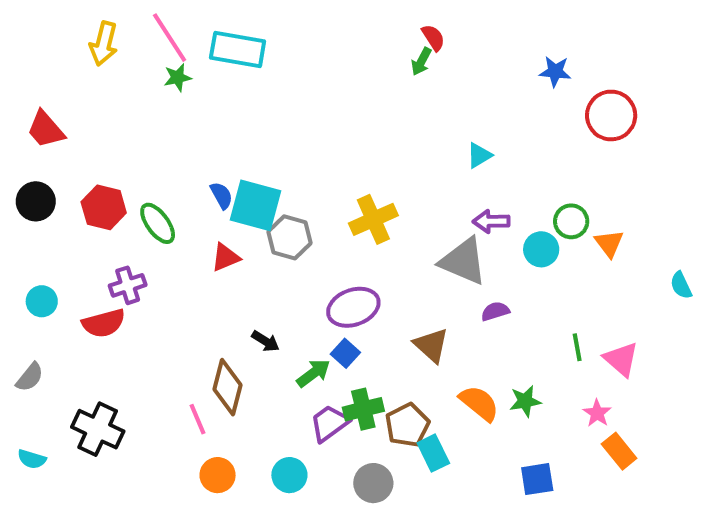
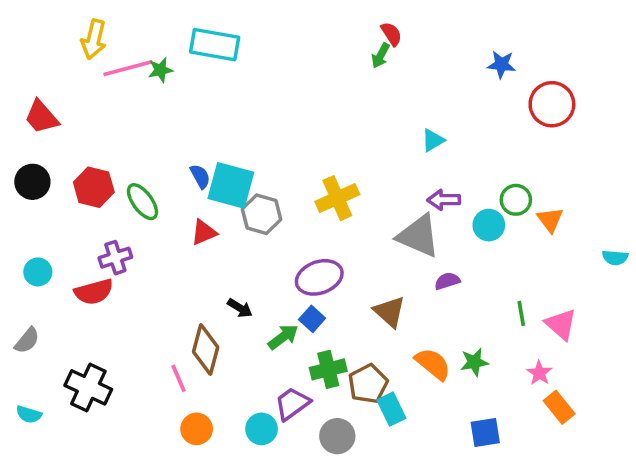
pink line: (170, 38) -> (128, 68), moved, turned -72
cyan semicircle: (681, 285) -> (615, 258), turned -60
purple trapezoid: (329, 423) -> (292, 404), moved

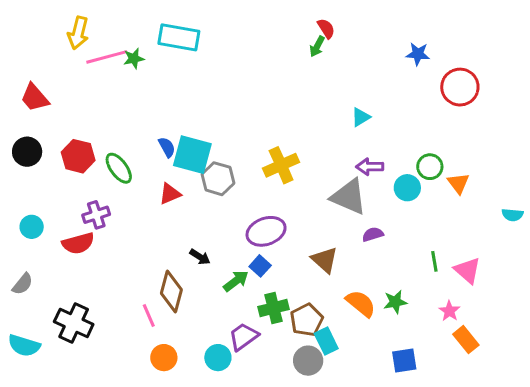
cyan semicircle: (29, 414) -> (24, 346), size x1.5
gray circle: (337, 436) -> (308, 361), moved

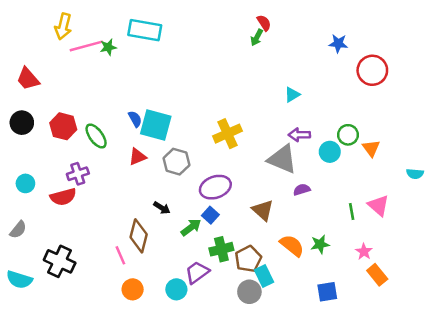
gray hexagon: (218, 179) -> (176, 162), moved
pink triangle: (467, 270) -> (378, 205), moved

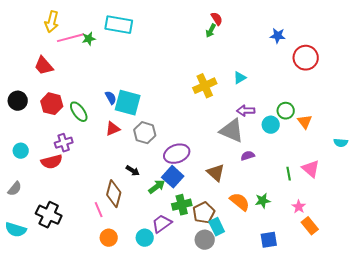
red trapezoid: (28, 79) -> (44, 66), moved
yellow cross: (228, 134) -> (205, 86), moved
blue square: (210, 215) -> (173, 177), size x1.5

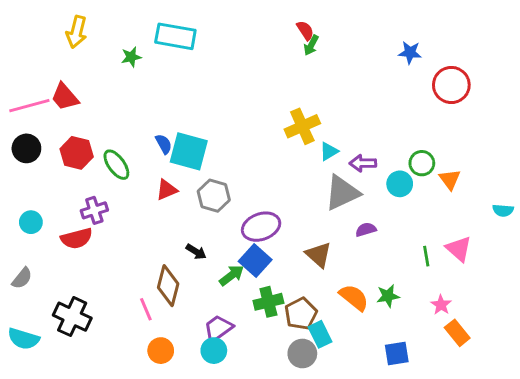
red semicircle: (217, 19) -> (305, 30), moved
pink line: (71, 38) -> (29, 106), moved
cyan triangle: (240, 78) -> (329, 151), moved
gray triangle: (232, 131) -> (342, 193), turned -48
purple trapezoid: (162, 224) -> (218, 328), moved

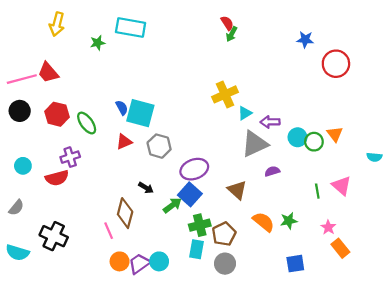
green circle: (422, 163) -> (314, 142), moved
purple trapezoid: (218, 328) -> (139, 264), moved
cyan rectangle: (320, 334) -> (196, 249), moved, turned 36

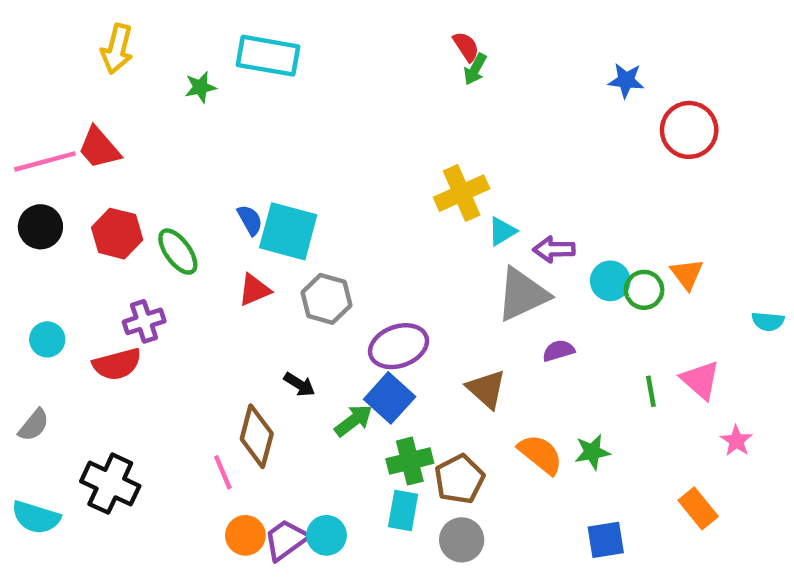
pink star: (328, 227) -> (736, 441), moved

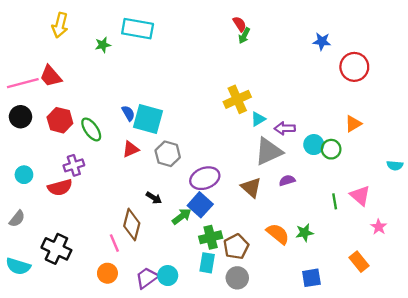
orange triangle: (687, 274) -> (353, 124), moved, turned 36
brown triangle: (486, 389) -> (251, 187), moved
orange circle: (245, 535) -> (107, 273), moved

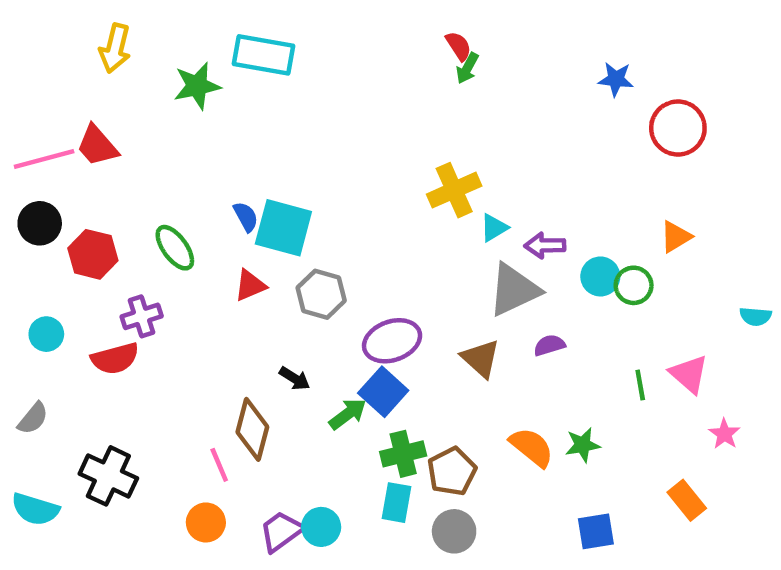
green star: (103, 45) -> (197, 86), size x1.5
red hexagon: (60, 120) -> (93, 254), moved

